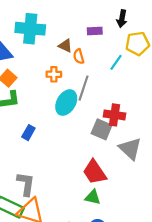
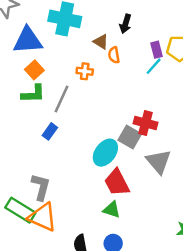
black arrow: (122, 19) -> (125, 24), moved
purple rectangle: (95, 31) -> (156, 50), moved, turned 72
gray line: (84, 88) -> (62, 99), moved
cyan ellipse: (66, 103) -> (105, 153), moved

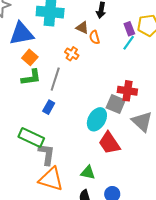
orange cross: (85, 71) -> (72, 54), turned 32
green rectangle: (20, 210) -> (31, 137), moved
green triangle: (112, 210) -> (88, 172), moved

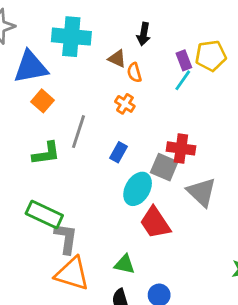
orange cross: (72, 54) -> (125, 104), moved
green L-shape: (31, 77) -> (46, 153), moved
blue rectangle: (49, 107) -> (119, 152), moved

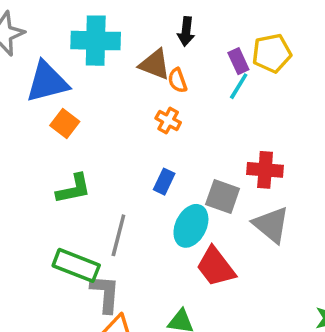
brown triangle: (117, 59) -> (155, 64), size x1.4
gray line: (78, 132) -> (118, 235), moved
red cross: (181, 148) -> (265, 170), moved

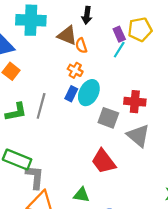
blue rectangle: (164, 182) -> (71, 94), moved
cyan ellipse: (191, 226) -> (89, 93), moved
gray line: (118, 235) -> (41, 106), moved

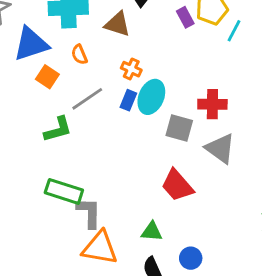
orange semicircle: (81, 46) -> (79, 55), moved
cyan line: (119, 50) -> (234, 31), moved
gray line: (41, 106) -> (87, 99), moved, turned 45

